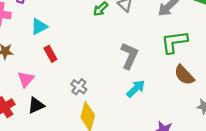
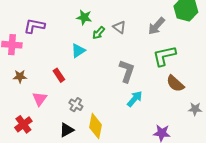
cyan triangle: (39, 26) -> (78, 51), moved
gray cross: (79, 87) -> (76, 105), moved
black triangle: (36, 105) -> (67, 130), moved

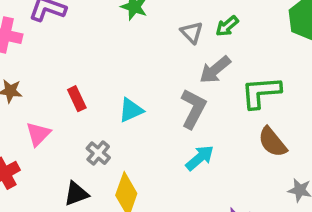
gray arrow: (156, 26) -> (215, 70), moved
green arrow: (99, 33) -> (227, 26), moved
cyan triangle: (78, 51) -> (131, 110), moved

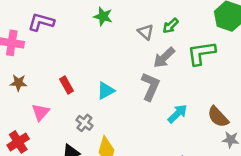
green L-shape: (261, 92) -> (201, 53), moved
brown semicircle: (272, 142) -> (218, 117), moved
cyan arrow: (200, 158) -> (177, 114), moved

